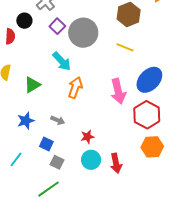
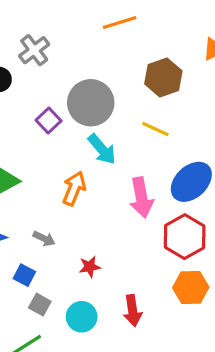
purple square: (57, 26) -> (49, 121), moved
cyan arrow: (62, 61) -> (102, 149), moved
cyan circle: (91, 160) -> (82, 317), moved

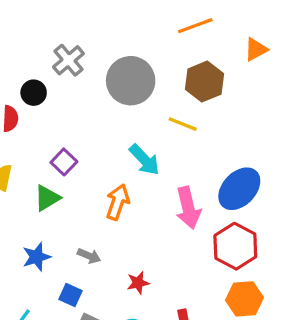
orange line: (120, 23) -> (195, 26), moved
gray circle: (91, 103) -> (131, 81), moved
purple square: (49, 121) -> (64, 162), moved
yellow line: (155, 129) -> (183, 124), moved

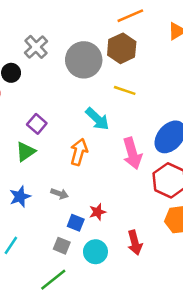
brown hexagon: (205, 82) -> (122, 48), moved
blue square: (71, 295) -> (76, 223), moved

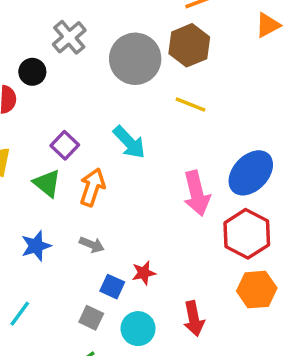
cyan arrow: (97, 119) -> (129, 142), moved
green triangle: (26, 152) -> (47, 183), turned -50
orange arrow: (79, 152) -> (92, 187), moved

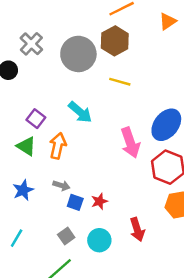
blue square: (112, 287) -> (75, 202), moved
gray square: (91, 318) -> (66, 236), turned 35

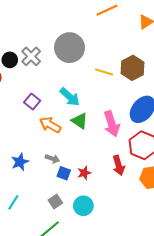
brown hexagon: (115, 41) -> (132, 68), moved
gray cross: (31, 44) -> (31, 56), moved
green triangle: (26, 146) -> (80, 121), moved
orange arrow: (58, 146) -> (50, 125), turned -75
red arrow: (137, 229) -> (119, 165), moved

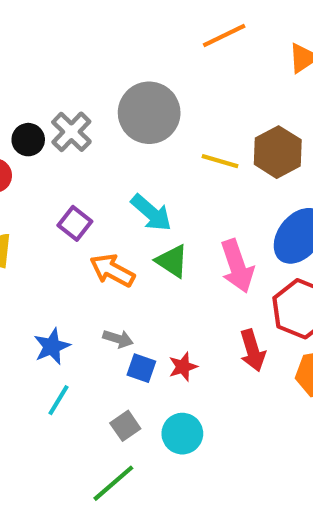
cyan line: (13, 202) -> (58, 400), moved

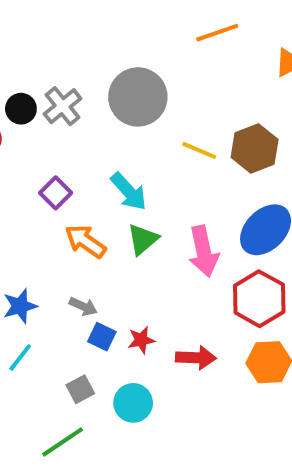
green triangle: (172, 261) -> (143, 239), turned 40
red arrow: (253, 350) -> (196, 358), moved, turned -78

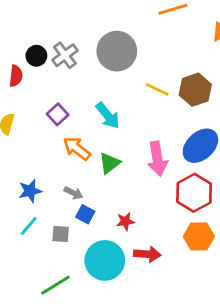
green triangle: (143, 239) -> (110, 163), moved
red star: (141, 340) -> (125, 221), moved
red arrow: (196, 358) -> (147, 254), moved
gray square: (80, 389) -> (61, 234), moved, turned 30
cyan circle: (133, 403) -> (105, 260), size x1.5

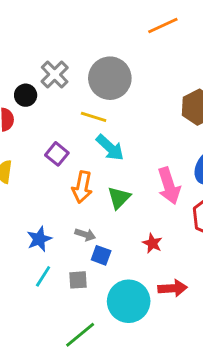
gray cross: (65, 55) -> (55, 74), moved
yellow line: (157, 89) -> (94, 117), moved
orange arrow: (77, 148) -> (82, 187), turned -108
red star: (125, 221) -> (152, 243), moved, turned -30

